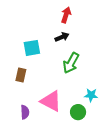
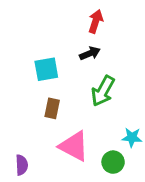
brown rectangle: (21, 75) -> (52, 108), moved
purple semicircle: (25, 112) -> (22, 165), moved

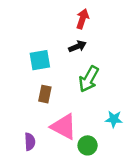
green circle: (113, 162) -> (88, 145), moved
purple semicircle: (22, 165) -> (30, 142), moved

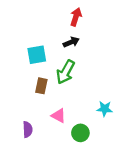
green arrow: (89, 79) -> (65, 72), moved
pink triangle: (64, 127) -> (59, 116), size x0.6

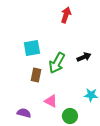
black arrow: (71, 42) -> (84, 57), moved
purple semicircle: (28, 129) -> (24, 113), turned -72

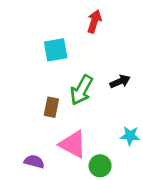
cyan square: (32, 48) -> (56, 50), moved
pink triangle: (51, 101) -> (73, 144), size x1.5

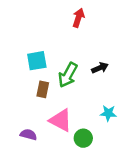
cyan square: (56, 50) -> (37, 61), moved

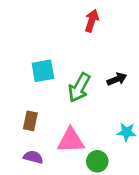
brown rectangle: (43, 89) -> (30, 121), moved
pink triangle: (61, 120) -> (71, 140), turned -30

